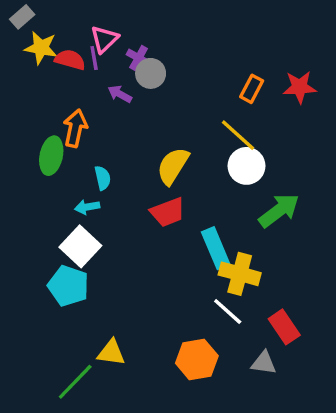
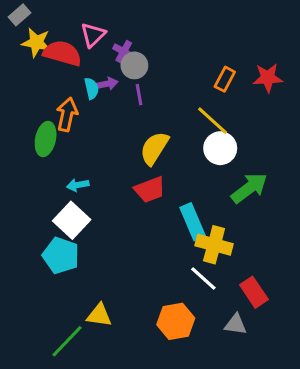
purple line: (94, 58) -> (139, 95), moved
red semicircle: (70, 60) -> (62, 53), size x1.4
purple arrow: (120, 94) -> (107, 84), turned 140
cyan semicircle: (103, 178) -> (92, 88), moved

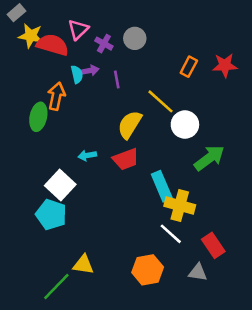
gray circle: (134, 65) -> (135, 38), moved
yellow line: (213, 121) -> (160, 101), moved
cyan arrow: (78, 185) -> (87, 155), moved

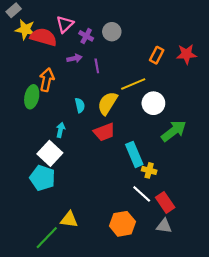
cyan semicircle: (77, 74) -> (80, 105), moved
yellow line: (160, 101) -> (133, 84), turned -65
cyan arrow: (87, 155) -> (61, 130), moved, turned 112
yellow cross: (180, 206) -> (149, 170), size x0.6
red rectangle: (213, 245) -> (165, 202), moved

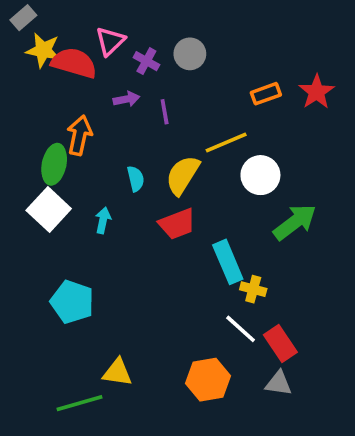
red star: (187, 54) -> (317, 92), turned -30
orange rectangle: (157, 55) -> (266, 94), turned 42
white square: (50, 153) -> (49, 209), moved
green line: (47, 238) -> (79, 403), turned 30

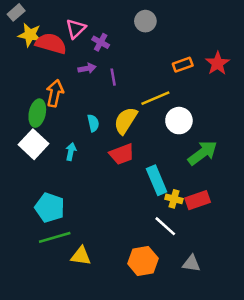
gray circle: (190, 54) -> (145, 21), moved
red rectangle: (280, 343) -> (198, 200), moved, turned -75
green line: (79, 403) -> (55, 237), moved

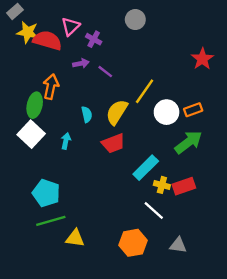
orange rectangle: (183, 65) -> (193, 110), moved
purple line: (113, 77) -> (105, 72), turned -42
yellow line: (155, 98) -> (145, 91), turned -32
cyan rectangle: (157, 180) -> (146, 168), turned 68

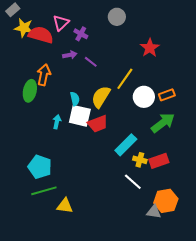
red star: (202, 59) -> (150, 48), moved
white square: (31, 134) -> (80, 116), moved, turned -30
orange hexagon: (133, 243) -> (166, 201), moved

